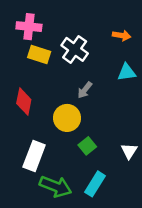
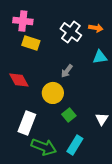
white cross: (75, 49) -> (71, 32), moved
red diamond: (24, 101) -> (19, 80), turned -40

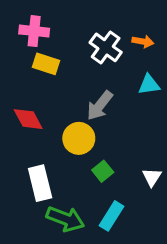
gray arrow: (67, 71) -> (100, 106), size x1.5
white rectangle: (27, 123) -> (40, 183), turned -35

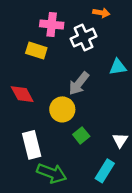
pink cross: (34, 31) -> (52, 25), moved
orange arrow: (143, 41) -> (101, 13), moved
white cross: (106, 47) -> (84, 37), turned 30
cyan rectangle: (112, 216) -> (105, 171), moved

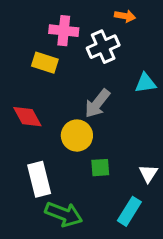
green square: (81, 135) -> (100, 168), turned 35

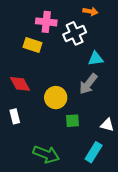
cyan triangle: (145, 83) -> (96, 59), moved
gray arrow: (97, 103) -> (88, 84), moved
white triangle: (148, 173) -> (107, 125), turned -48
white rectangle: (39, 179) -> (15, 116), moved, size x0.6

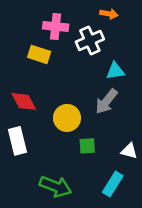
white rectangle: (15, 116) -> (17, 141), size x1.5

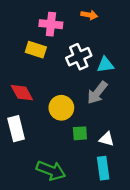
orange arrow: (109, 14) -> (89, 15), moved
white cross: (90, 40) -> (79, 57), moved
white triangle: (129, 151) -> (107, 139), moved
cyan rectangle: (113, 184) -> (103, 168), turned -40

